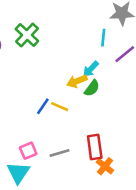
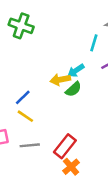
green cross: (27, 35) -> (21, 26), turned -35
yellow line: (60, 107) -> (25, 116), moved
red rectangle: (95, 147) -> (65, 146), turned 35

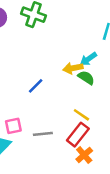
green semicircle: (73, 89) -> (86, 78), turned -105
yellow line: (25, 116) -> (81, 115), moved

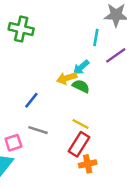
gray line: (43, 134) -> (38, 130), moved, turned 30
orange cross: (84, 155) -> (88, 164), turned 35

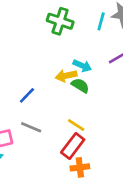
green cross: (21, 29) -> (60, 21), moved
cyan line: (96, 38) -> (101, 21), moved
cyan arrow: (81, 67) -> (82, 66), turned -120

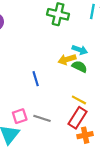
blue line: (27, 95) -> (36, 79), turned -56
gray line: (31, 127) -> (42, 118), moved

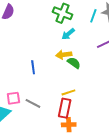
cyan arrow: (80, 50) -> (68, 34), moved, turned 112
yellow line: (79, 100) -> (68, 92), turned -56
red rectangle: (78, 118) -> (65, 108), turned -30

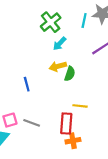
green cross: (62, 13) -> (51, 22), turned 36
green semicircle: (74, 63) -> (70, 74), turned 80
yellow line: (68, 92) -> (80, 106), moved, turned 32

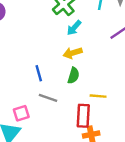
green semicircle: (70, 74) -> (73, 76), moved
gray line: (32, 123) -> (48, 98), moved

